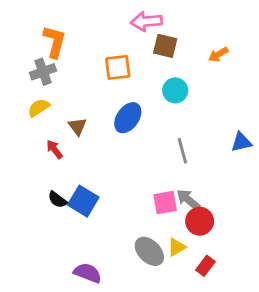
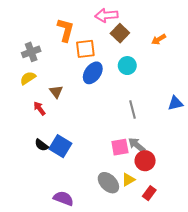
orange L-shape: (54, 42) -> (66, 30), moved
brown square: (165, 46) -> (120, 33), turned 30
blue ellipse: (128, 118) -> (93, 73), moved

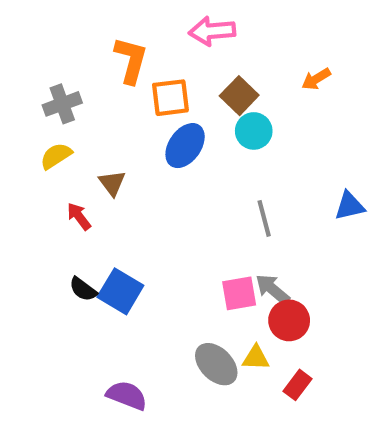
brown square: (120, 33) -> (239, 96), moved
yellow triangle: (128, 180) -> (256, 358), turned 32

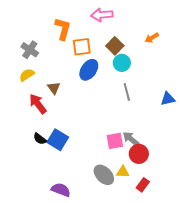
gray cross: (62, 104) -> (30, 50), turned -36
red arrow: (79, 216) -> (38, 104), size x1.5
gray line: (264, 218) -> (127, 92), moved

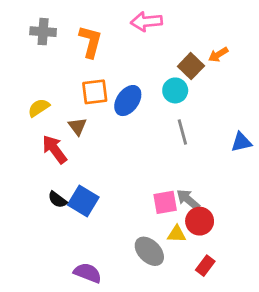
brown square: (115, 46) -> (191, 66), moved
orange square: (82, 47) -> (95, 92), moved
gray cross: (30, 50) -> (43, 32), moved, turned -30
yellow triangle: (123, 172) -> (177, 234), moved

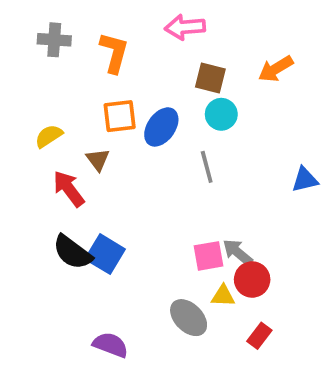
orange arrow: (218, 55) -> (276, 69), size x1.4
brown square: (191, 66) -> (210, 78), moved, turned -30
gray line: (182, 132) -> (207, 167), moved
black semicircle: (57, 200) -> (72, 252), size x1.6

